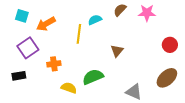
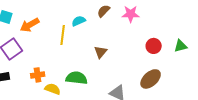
orange cross: (54, 64) -> (38, 75), moved
green semicircle: (93, 77) -> (77, 78), turned 30

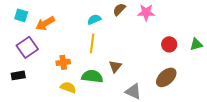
yellow line: (63, 35) -> (92, 43), moved
brown triangle: (101, 52) -> (115, 66), moved
orange cross: (38, 75) -> (63, 62), moved

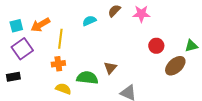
cyan square: (21, 15) -> (16, 26), moved, turned -32
yellow line: (92, 43) -> (60, 39), moved
red circle: (169, 44) -> (156, 46), moved
brown ellipse: (166, 77) -> (175, 66), moved

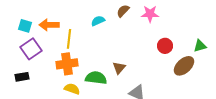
orange arrow: (40, 25) -> (49, 25), turned 30
cyan square: (16, 26) -> (25, 26), turned 32
orange cross: (58, 64) -> (67, 64), size x1.5

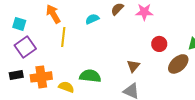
orange arrow: (49, 25) -> (53, 14), moved, turned 60
orange cross: (67, 64) -> (41, 77), moved
brown triangle: (119, 68) -> (133, 66), moved

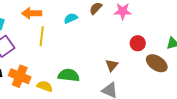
orange arrow: (53, 14) -> (32, 13), turned -60
brown ellipse: (178, 64) -> (157, 63), turned 75
orange cross: (41, 77) -> (20, 76), turned 30

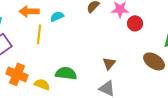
cyan semicircle: (71, 18) -> (57, 16), moved
red circle: (138, 43) -> (135, 23), moved

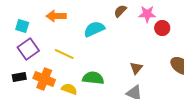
cyan semicircle: (57, 16) -> (94, 29), moved, size x1.5
yellow line: (39, 34) -> (64, 54), moved, turned -72

